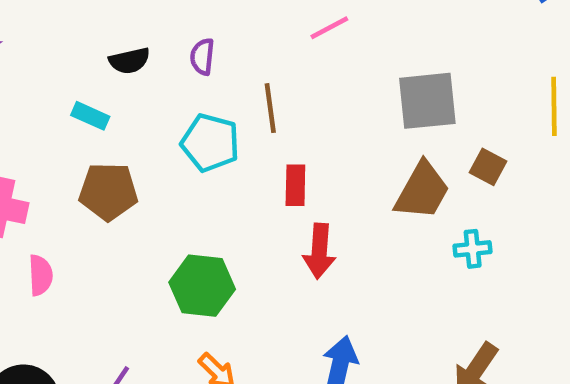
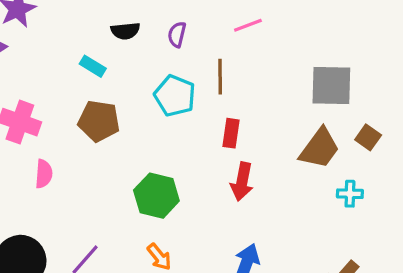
pink line: (329, 28) -> (248, 25), moved

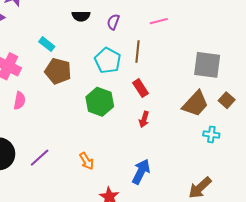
cyan rectangle: (93, 66) -> (47, 44), moved
red rectangle: (231, 133) -> (141, 88), turned -48
red arrow: (242, 182) -> (144, 119), size x0.7
green hexagon: (156, 196) -> (100, 102), moved

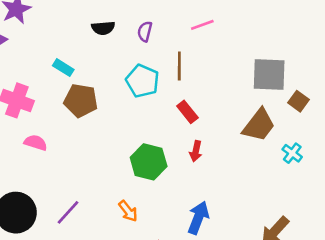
brown square: (227, 100) -> (299, 101), moved
pink semicircle: (19, 101) -> (36, 143), turned -78
green hexagon: (100, 102) -> (149, 162), moved
cyan cross: (211, 134) -> (292, 153), moved, turned 35

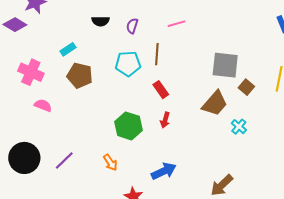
cyan rectangle: (63, 68) -> (68, 49), turned -70
cyan pentagon: (142, 81) -> (128, 64), turned -30
blue arrow: (198, 218) -> (164, 171), turned 40

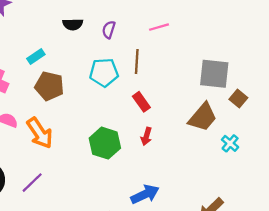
orange arrow: (110, 162) -> (40, 133), moved, size x1.6

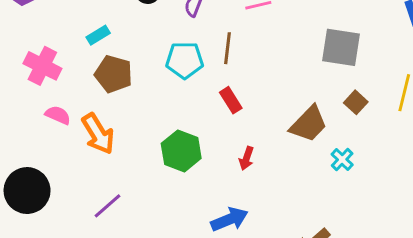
gray square: (214, 74) -> (341, 47), moved
red arrow: (146, 136) -> (247, 158), moved
purple line: (32, 183) -> (107, 206), moved

